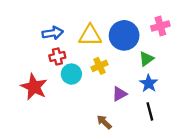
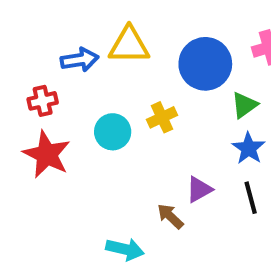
yellow triangle: (90, 35) -> (129, 45), moved
red cross: (57, 56) -> (43, 101), moved
purple triangle: (119, 94) -> (199, 189), moved

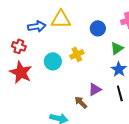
blue circle: (205, 64) -> (98, 28), size x0.6
red cross: (43, 101) -> (19, 46), turned 32

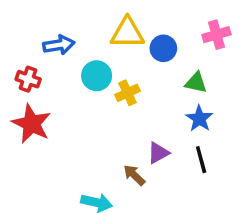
yellow triangle: (61, 19) -> (127, 33), moved
green triangle: (117, 48) -> (196, 83), turned 48
cyan circle: (53, 61) -> (97, 76), moved

